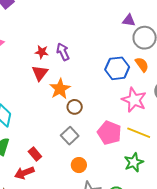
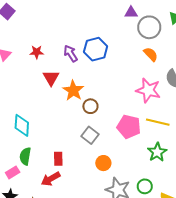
red star: (42, 52) -> (37, 52), moved
blue hexagon: (117, 68) -> (96, 49), moved
red rectangle: (35, 154) -> (58, 159), turned 48

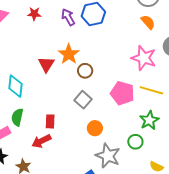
red triangle: (51, 78) -> (46, 64), moved
green circle: (145, 186) -> (135, 142), moved

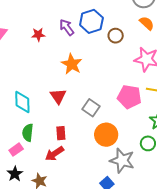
red star: (34, 14) -> (38, 35), moved
red triangle: (46, 64) -> (58, 96), moved
brown circle: (85, 71) -> (116, 36), moved
orange circle: (95, 128) -> (106, 135), size x1.5

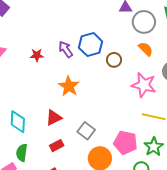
red triangle: (58, 96) -> (54, 118), turned 36
pink pentagon: (129, 97) -> (125, 143), moved
red rectangle: (61, 133) -> (57, 146), moved, turned 64

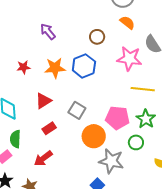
blue hexagon: (91, 45) -> (84, 66), moved
red star: (37, 55) -> (24, 67), moved
orange star: (69, 86) -> (55, 68), turned -30

